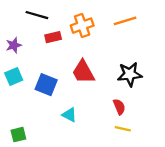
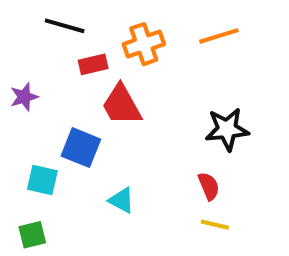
purple star: (14, 45) -> (24, 97), moved
red trapezoid: (83, 72) -> (121, 105), moved
cyan square: (14, 77) -> (42, 180), moved, turned 36

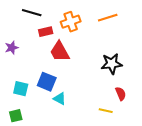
blue square: (81, 148) -> (47, 82), moved
red semicircle: (209, 186) -> (121, 94), moved

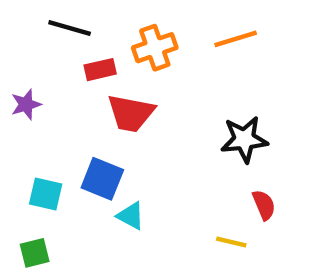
red trapezoid: (60, 52) -> (131, 113), turned -50

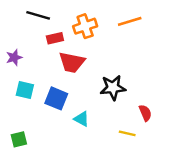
black star: (244, 139) -> (113, 88), moved
cyan square: (46, 194) -> (25, 90), moved
cyan triangle: (131, 216) -> (81, 119), moved

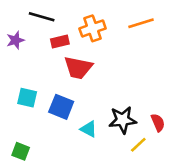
purple star: (14, 57) -> (15, 40), moved
black star: (113, 88) -> (123, 120), moved
yellow line: (127, 133) -> (138, 145), turned -56
green square: (19, 139) -> (21, 151), turned 35

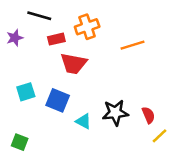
orange line: (141, 23) -> (132, 45), moved
cyan square: (27, 98) -> (26, 92), turned -30
yellow line: (138, 145) -> (159, 136), moved

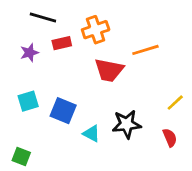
purple star: (15, 38) -> (29, 53), moved
red trapezoid: (74, 64) -> (109, 70), moved
red semicircle: (148, 115) -> (170, 138), moved
yellow line: (159, 136) -> (175, 103), moved

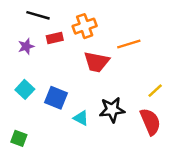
cyan square: (28, 101) -> (25, 89), turned -30
red semicircle: (170, 138) -> (150, 122), size x1.6

